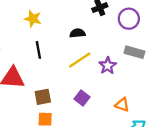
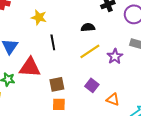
yellow star: (33, 19) -> (39, 17), moved
orange triangle: (122, 105) -> (113, 99), moved

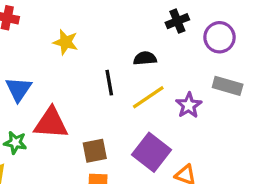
black line: (53, 42) -> (109, 83), moved
purple square: (92, 85) -> (151, 152), size x1.6

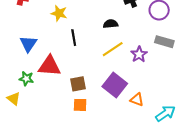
black line: (109, 83) -> (74, 38), moved

